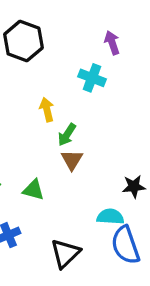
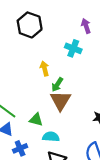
brown triangle: (72, 160) -> (60, 100), size x1.5
cyan semicircle: (110, 217) -> (51, 137), moved

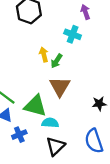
green arrow: (57, 85) -> (57, 61), moved
green triangle: (36, 120) -> (35, 106), size x1.6

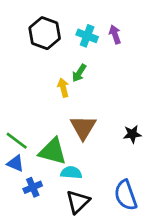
cyan cross: (73, 34) -> (87, 36), moved
green arrow: (57, 61) -> (79, 73), moved
black star: (99, 104) -> (132, 134), moved

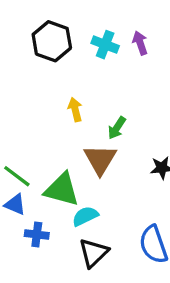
green arrow: (79, 73) -> (117, 128), moved
cyan semicircle: (71, 173) -> (85, 216), turned -30
blue cross: (33, 187) -> (37, 234), turned 30

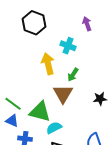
cyan cross: (105, 45) -> (68, 46), moved
yellow arrow: (75, 110) -> (48, 64), size x1.5

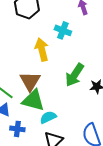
green arrow: (73, 75) -> (75, 75), moved, size x1.6
brown triangle: (63, 94) -> (30, 81), moved

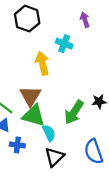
green arrow: (75, 75) -> (74, 112), moved
cyan semicircle: (48, 117) -> (49, 133), turned 91

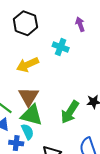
yellow arrow: (42, 63) -> (28, 65), moved, turned -100
cyan semicircle: (49, 133) -> (28, 132), moved

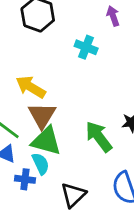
yellow arrow: (28, 65) -> (31, 87), moved, turned 55
green arrow: (70, 112) -> (99, 137), turned 110

